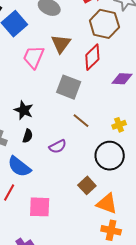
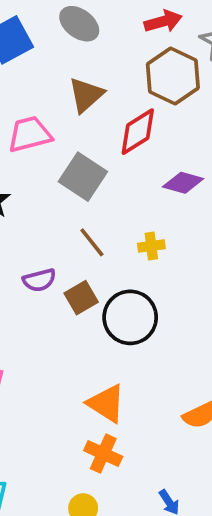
pink trapezoid: (34, 57) -> (30, 134), moved, turned 40
yellow cross: (119, 125) -> (151, 246), moved
brown square: (87, 185) -> (81, 298), moved

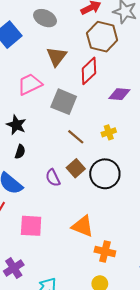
purple semicircle: (39, 280) -> (53, 178), moved, turned 90
orange triangle: (106, 403) -> (83, 226), moved

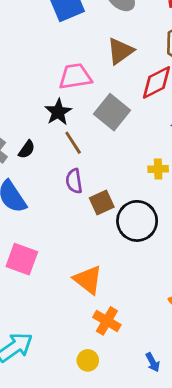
black star: (16, 125) -> (58, 112), moved
brown line: (76, 137) -> (73, 143), moved
black semicircle: (20, 152) -> (27, 149), moved
purple semicircle: (53, 178) -> (74, 181), moved

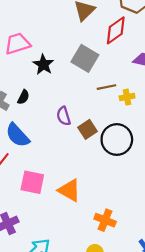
pink trapezoid: (75, 76) -> (17, 44), moved
brown line: (73, 143) -> (106, 87), moved, turned -60
orange triangle: (88, 280) -> (69, 190), moved

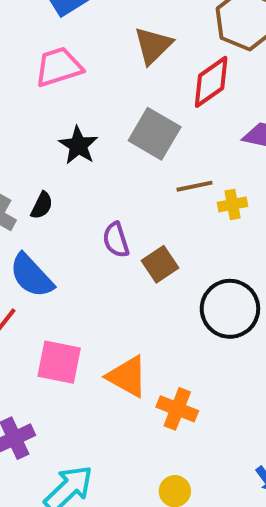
pink trapezoid: (17, 44) -> (59, 67), moved
black circle: (117, 140) -> (230, 309), moved
orange cross: (105, 220) -> (177, 409), moved

